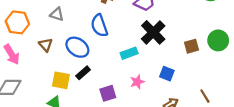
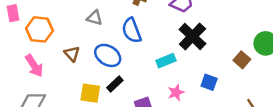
gray triangle: (57, 14) -> (95, 18), moved
brown square: (192, 46) -> (242, 60), moved, turned -32

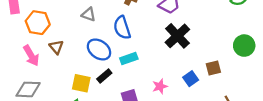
brown triangle: (72, 54) -> (56, 47), moved
brown square: (242, 60) -> (213, 68), moved, turned 32
cyan rectangle: (166, 61) -> (129, 58), moved
blue square: (209, 82) -> (191, 79), turned 32

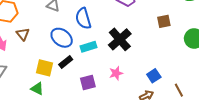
black cross: (177, 36) -> (120, 39), moved
brown square: (213, 68) -> (164, 21), moved
blue square: (191, 79) -> (154, 76), moved

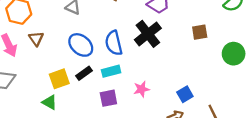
blue semicircle: (83, 18) -> (114, 43), moved
black cross: (120, 39) -> (148, 34), moved
cyan rectangle: (88, 47) -> (111, 71), moved
yellow square: (44, 68) -> (59, 79), turned -36

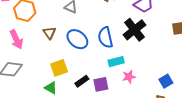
brown triangle: (36, 39) -> (49, 33), moved
cyan rectangle: (111, 71) -> (116, 62), moved
black rectangle: (84, 73) -> (82, 81), moved

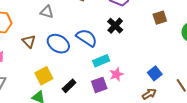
black cross: (134, 30) -> (115, 26), size x0.7
blue semicircle: (105, 37) -> (87, 38), turned 145
purple square: (101, 84) -> (99, 85), moved

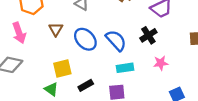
pink star: (116, 74) -> (161, 63), moved

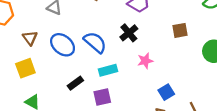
yellow square: (62, 68) -> (25, 68), moved
black rectangle: (86, 85) -> (75, 83), moved

